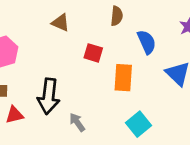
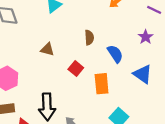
red square: (93, 53) -> (76, 69), turned 32

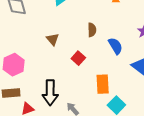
brown triangle: (47, 49) -> (53, 39), turned 32
orange rectangle: (102, 84) -> (103, 84), moved

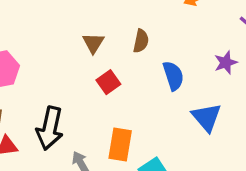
brown triangle: (53, 39) -> (93, 43), moved
orange rectangle: (103, 84) -> (120, 144), moved

